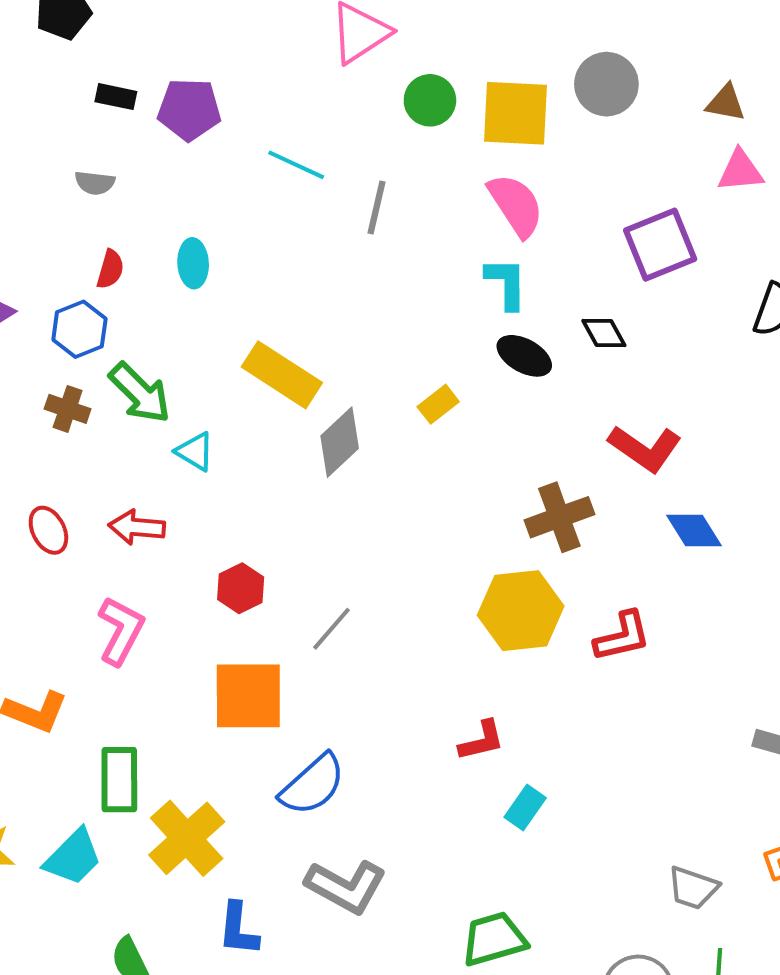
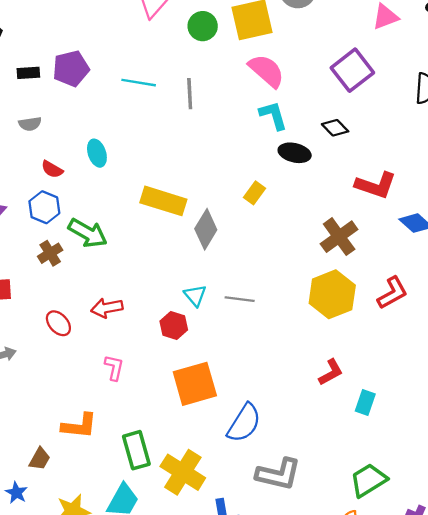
red semicircle: (110, 269) -> (52, 169), turned 120
brown cross: (68, 409) -> (50, 253), turned -35
cyan triangle: (195, 452) -> (195, 295), moved, turned 35
gray line: (332, 629) -> (240, 299), moved, turned 72
pink L-shape: (121, 631) -> (114, 368), size x0.7

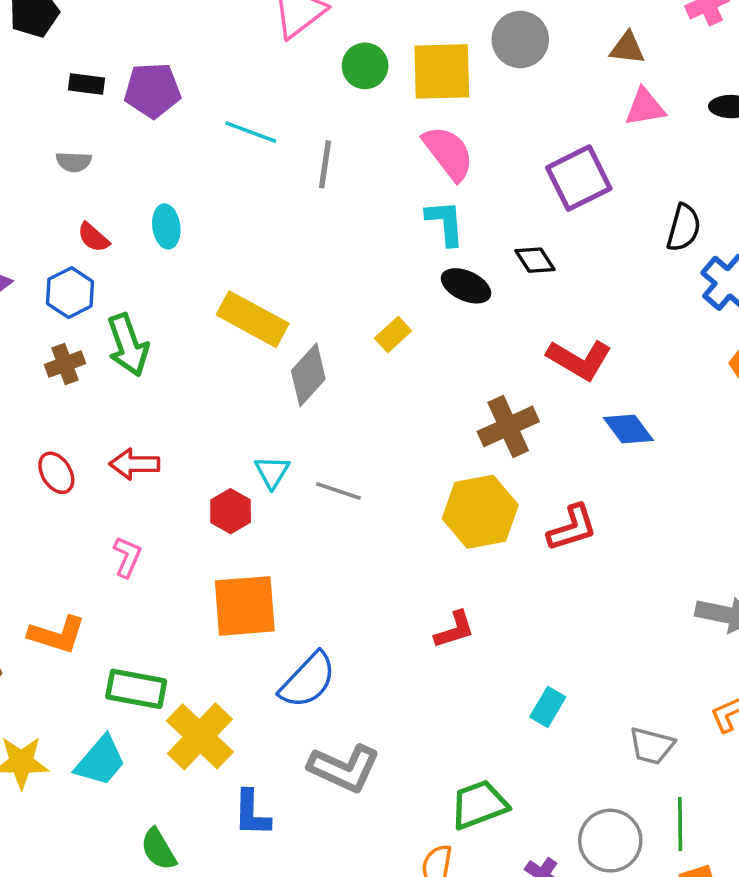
green arrow: (88, 233) -> (128, 345), turned 30
cyan rectangle: (365, 403) -> (548, 707), moved
green rectangle: (136, 450) -> (136, 689), turned -75

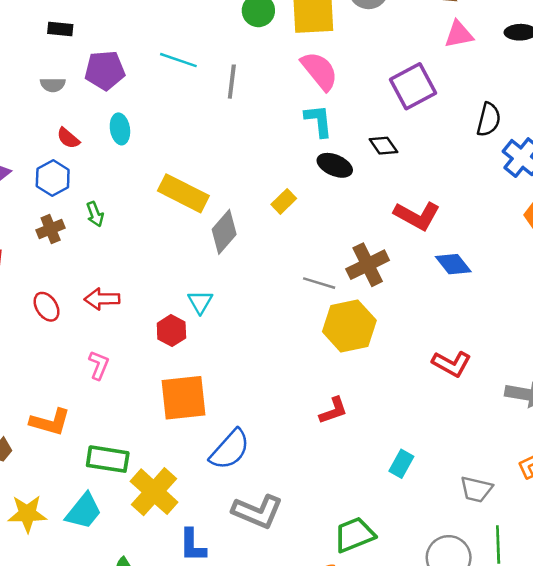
purple pentagon: (152, 90) -> (105, 70), moved
green arrow: (128, 345) -> (95, 214), size x0.6
gray line: (338, 491) -> (319, 283), moved
red L-shape: (572, 528) -> (452, 364), moved, turned 48

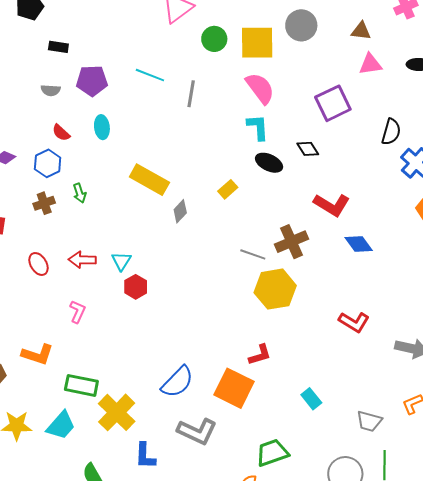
gray diamond: (224, 232) -> (180, 211), size x0.7
cyan triangle: (200, 302) -> (121, 261), moved
orange square: (183, 398) -> (234, 388), moved, turned 30
cyan rectangle: (401, 464) -> (311, 399), turned -70

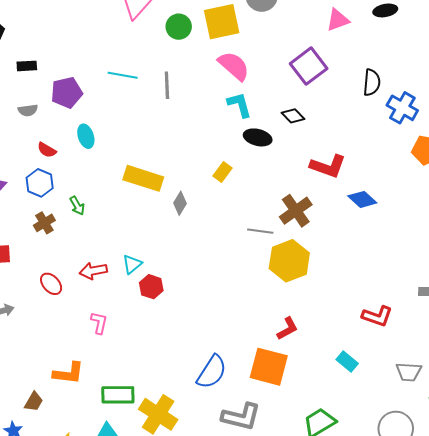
cyan triangle: (121, 261) -> (132, 264), turned 30
red L-shape: (354, 322) -> (377, 316), moved

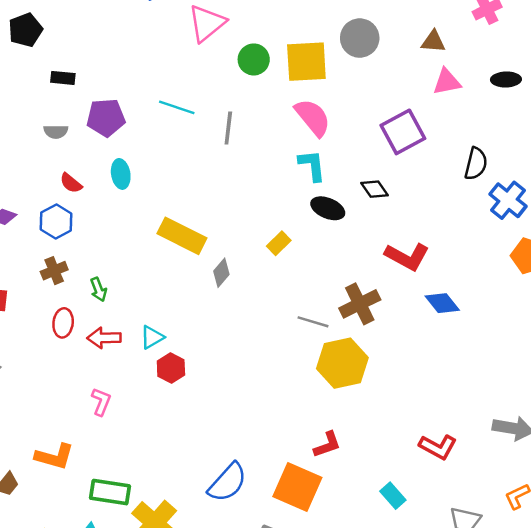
green arrow: (77, 206) -> (98, 289), moved
red ellipse: (51, 284) -> (63, 323), moved, turned 40

